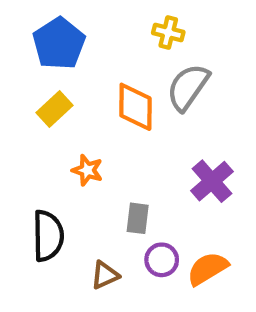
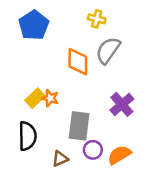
yellow rectangle: (55, 109) -> (35, 98), moved
gray rectangle: (138, 218) -> (79, 126), size x1.6

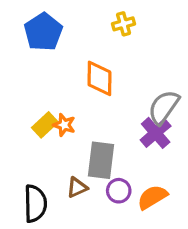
yellow cross: (97, 19) -> (124, 24), turned -30
gray semicircle: (108, 50) -> (164, 107), moved
black semicircle: (27, 136) -> (35, 204), moved
brown triangle: (60, 159) -> (77, 187), moved

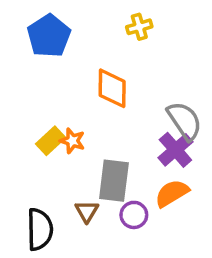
gray semicircle: (164, 107) -> (185, 121), turned 111
brown triangle: (77, 187) -> (87, 211), turned -35
orange semicircle: (152, 197) -> (172, 193), moved

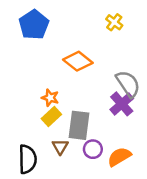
yellow cross: (139, 27) -> (114, 22), moved, turned -36
orange diamond: (112, 88) -> (78, 61), turned -52
yellow rectangle: (51, 141) -> (51, 117), moved
orange semicircle: (172, 193) -> (119, 157), moved

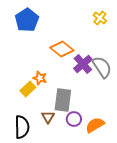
yellow cross: (114, 22) -> (100, 18), moved
purple cross: (122, 104) -> (83, 64), moved
yellow rectangle: (51, 117) -> (28, 89), moved

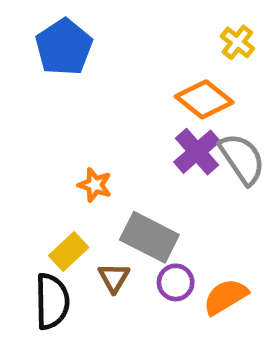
orange diamond: (62, 49) -> (204, 99), moved
yellow rectangle: (28, 89) -> (69, 251), moved
gray rectangle: (63, 100) -> (149, 237), turned -70

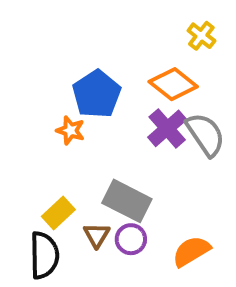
blue pentagon: (64, 47) -> (97, 94), moved
orange star: (95, 185) -> (70, 130), moved
purple circle: (176, 282) -> (131, 239), moved

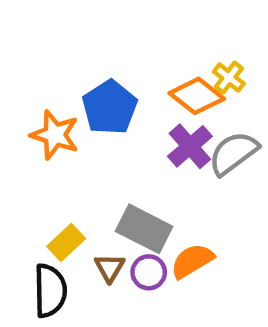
yellow cross: (201, 36) -> (229, 78), moved
orange star: (70, 130) -> (55, 135), moved, size x1.5
gray semicircle: (205, 134) -> (233, 153), turned -93
orange semicircle: (191, 251) -> (192, 261), moved

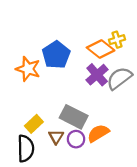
yellow cross: (229, 78) -> (117, 40), turned 35

